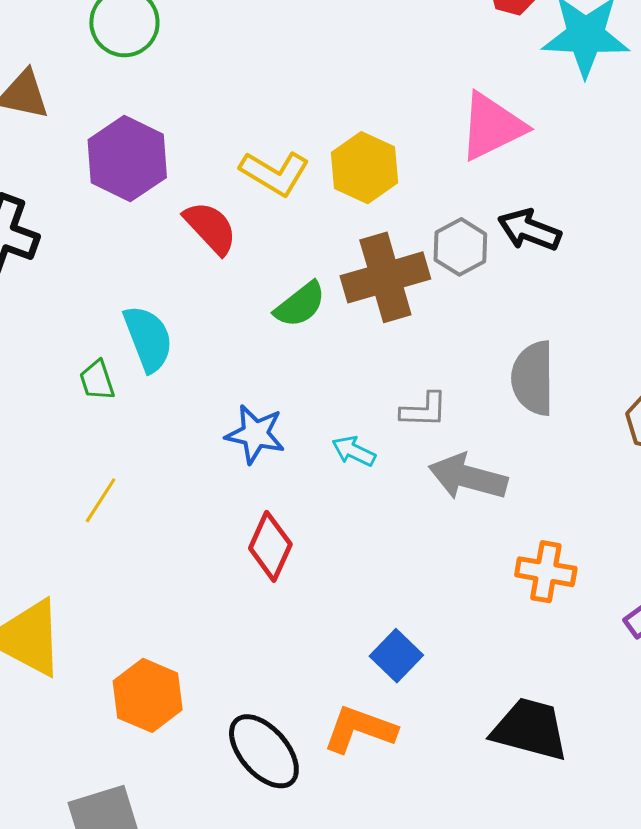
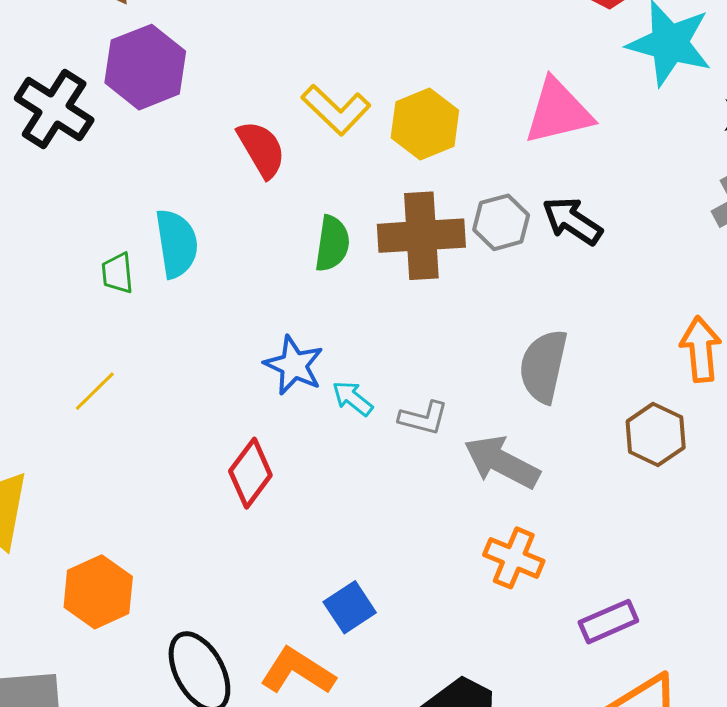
purple hexagon: (127, 159) -> (145, 67), moved
green semicircle: (300, 305) -> (332, 244), turned -56
gray L-shape: (424, 410) -> (423, 418), moved
blue star: (255, 434) -> (294, 365), moved
gray arrow: (468, 477) -> (502, 462), moved

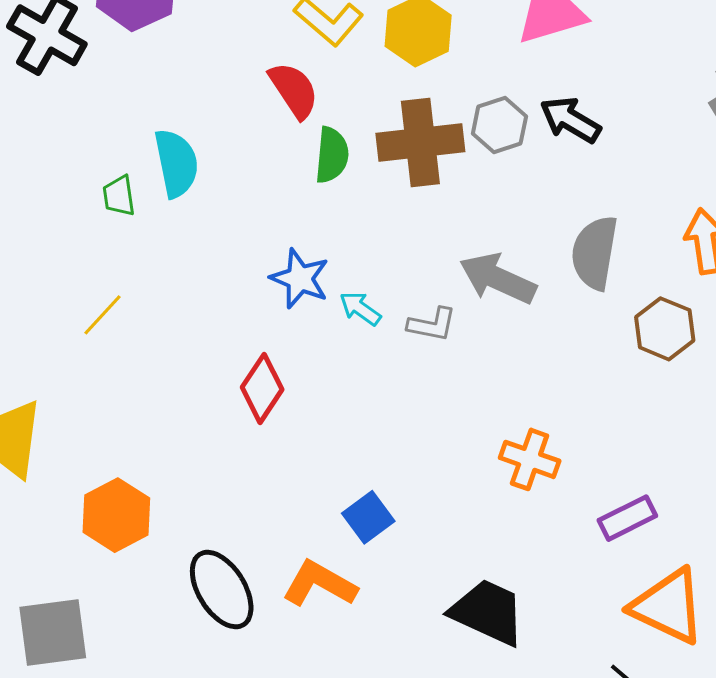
red semicircle: (261, 149) -> (294, 90), moved
gray semicircle: (543, 366) -> (595, 253), moved
gray arrow: (502, 462) -> (498, 279), moved

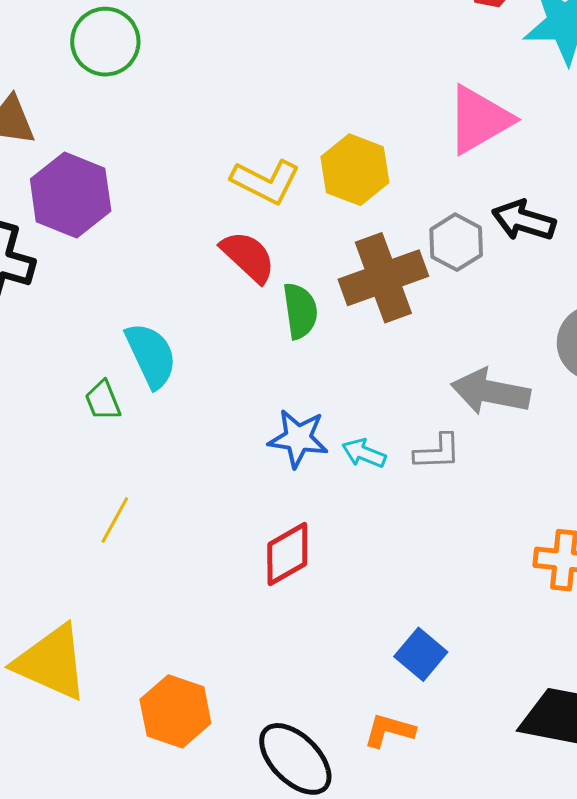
red diamond: (262, 388) -> (287, 554), turned 40
orange L-shape: (320, 584) -> (389, 730), size x0.7

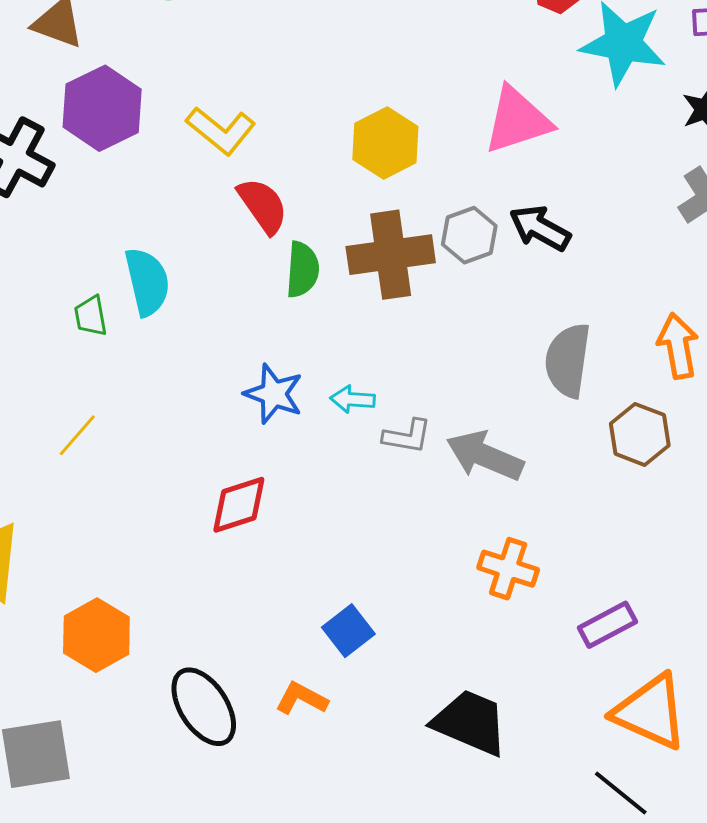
yellow L-shape: (266, 181) -> (221, 131), moved
gray arrow: (491, 392) -> (485, 456), moved
cyan arrow: (364, 453) -> (352, 399), moved, turned -30

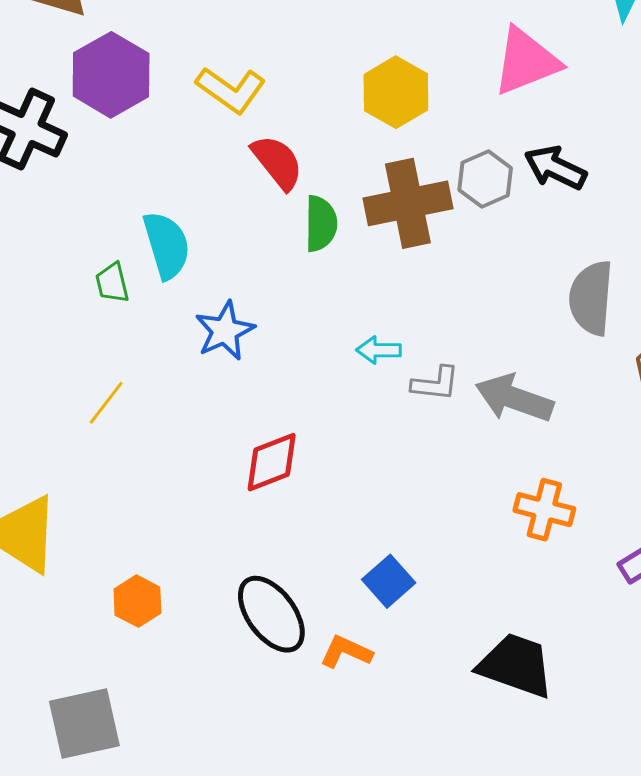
blue star: (274, 394) -> (225, 331), moved, turned 30
orange hexagon: (96, 635) -> (137, 601), size x0.7
black ellipse: (204, 707) -> (271, 614), moved

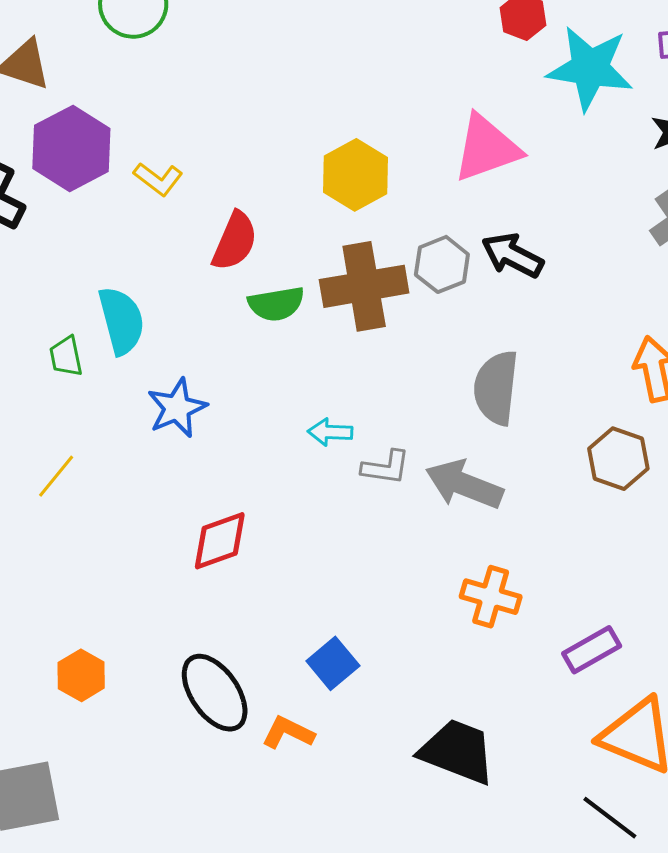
yellow L-shape: (231, 90) -> (158, 179), moved, size x0.7
red semicircle: (277, 162) -> (235, 241), turned 60
green semicircle: (321, 224) -> (276, 304), turned 78
gray semicircle: (591, 298) -> (496, 388), moved

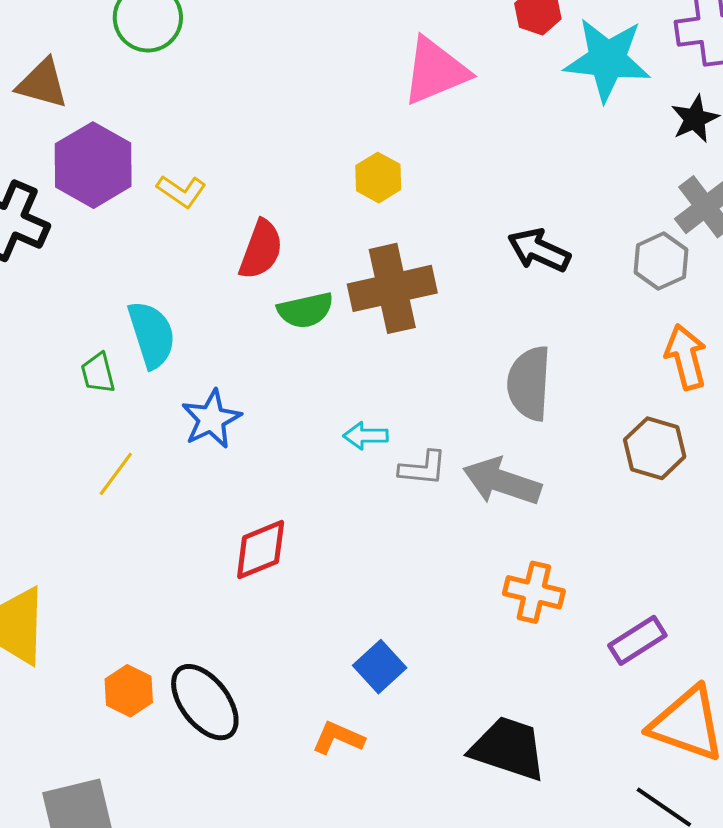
pink triangle: (487, 148) -> (435, 71), moved
yellow hexagon: (356, 175) -> (378, 178), size x0.7
gray hexagon: (442, 264) -> (661, 261), moved
yellow line: (56, 476) -> (116, 474), moved
black ellipse: (215, 693) -> (205, 702), moved

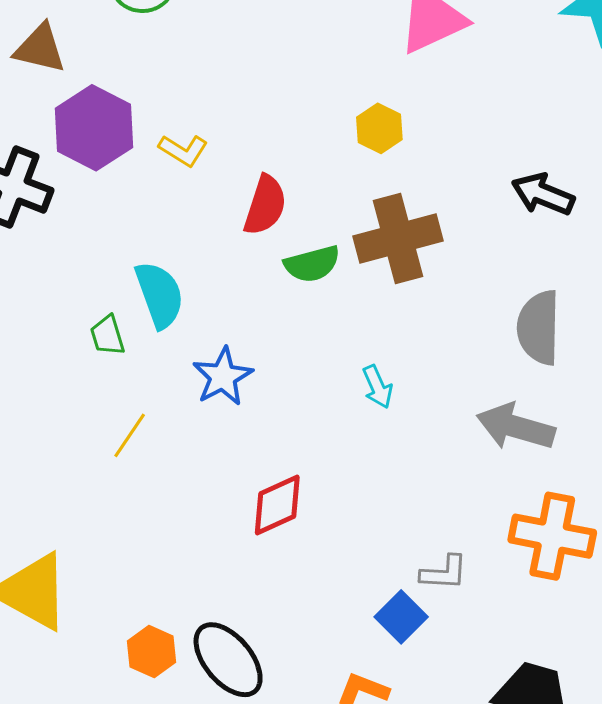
cyan arrow: (366, 436) -> (377, 387), turned -111
gray L-shape: (423, 468) -> (444, 573), moved
orange cross: (534, 592) -> (552, 536), size x1.4

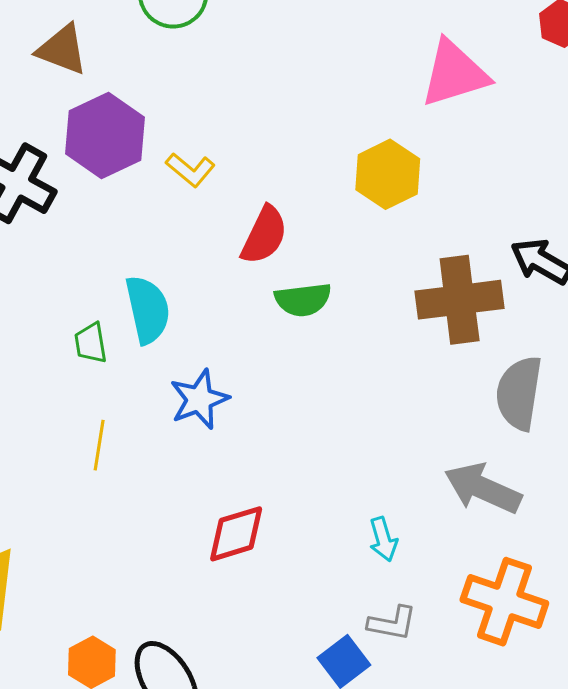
yellow hexagon: (379, 128) -> (388, 174), size x1.4
brown cross: (398, 239) -> (460, 300), moved
cyan arrow: (377, 387) -> (383, 539), moved
yellow line: (130, 435) -> (99, 445), turned -33

